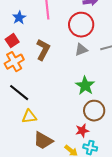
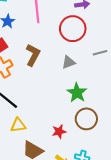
gray triangle: (81, 50) -> (69, 62), moved
red star: (82, 131) -> (59, 132), moved

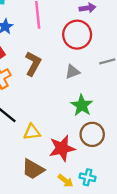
yellow triangle: (18, 125) -> (32, 132), moved
red star: (59, 132) -> (62, 148), size x1.6

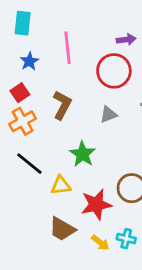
green star: (82, 105) -> (83, 154), moved

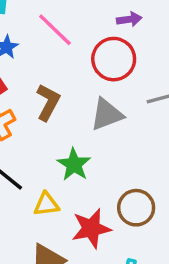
pink line: (68, 48) -> (55, 30), turned -40
gray triangle: (108, 115) -> (107, 114), size x1.5

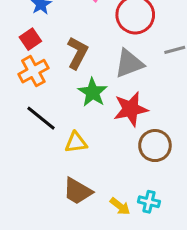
green star: (74, 164) -> (93, 92), moved
red star: (91, 228) -> (131, 109), moved

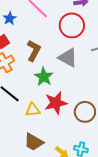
gray triangle: (129, 63) -> (68, 58), turned 50
red star: (131, 109) -> (56, 103), moved

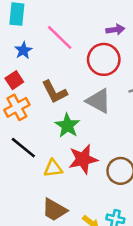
brown L-shape: (34, 51) -> (54, 92), turned 125

